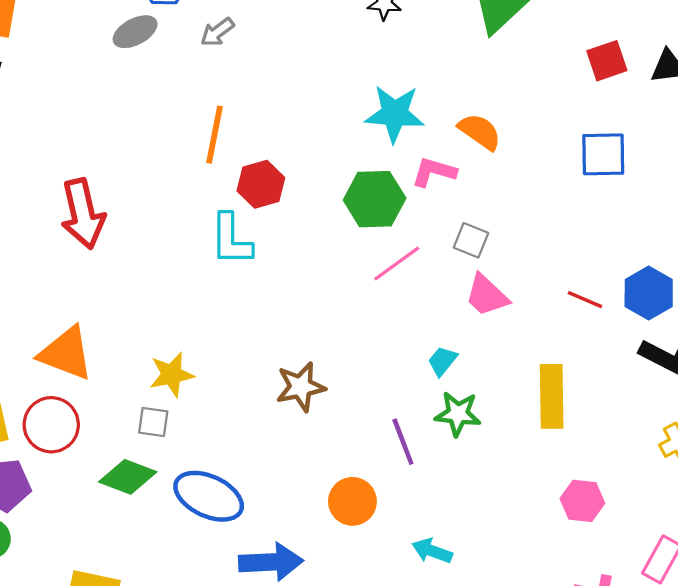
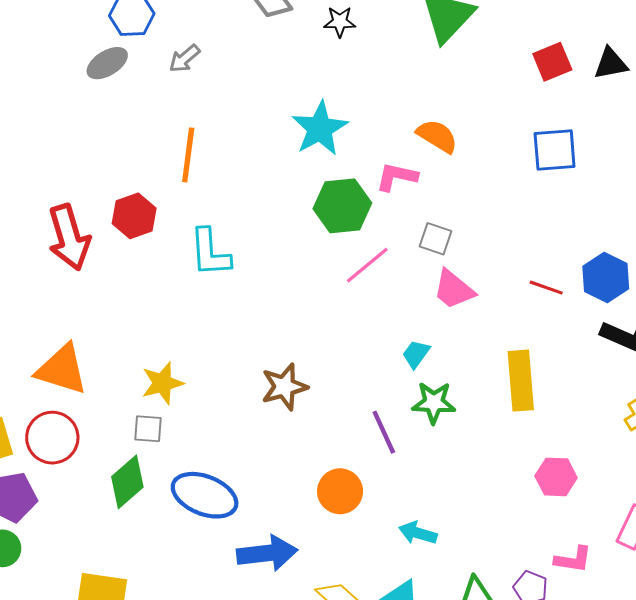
cyan star: (395, 114) -> (320, 128), moved, turned -30
red hexagon: (261, 184) -> (134, 216), moved
green diamond: (128, 477) -> (127, 482), turned -58

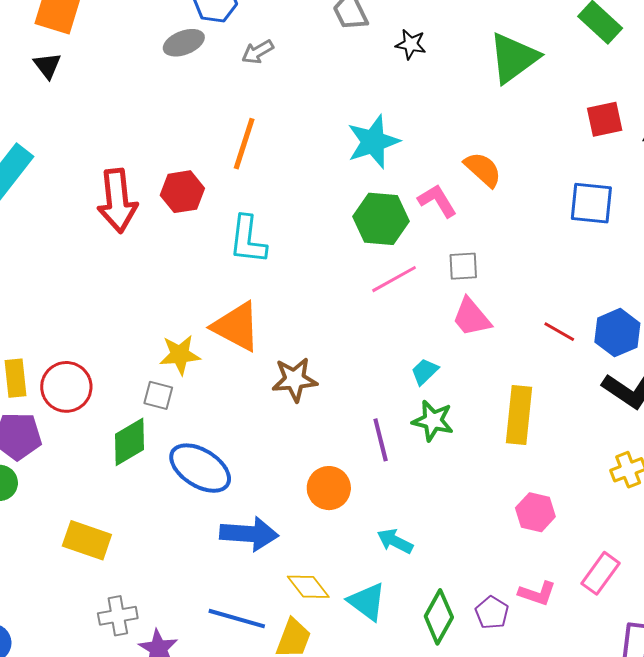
pink L-shape: (397, 177) -> (437, 201), turned 36
gray square: (436, 239) -> (463, 266), turned -32
orange triangle: (62, 369) -> (236, 327), moved

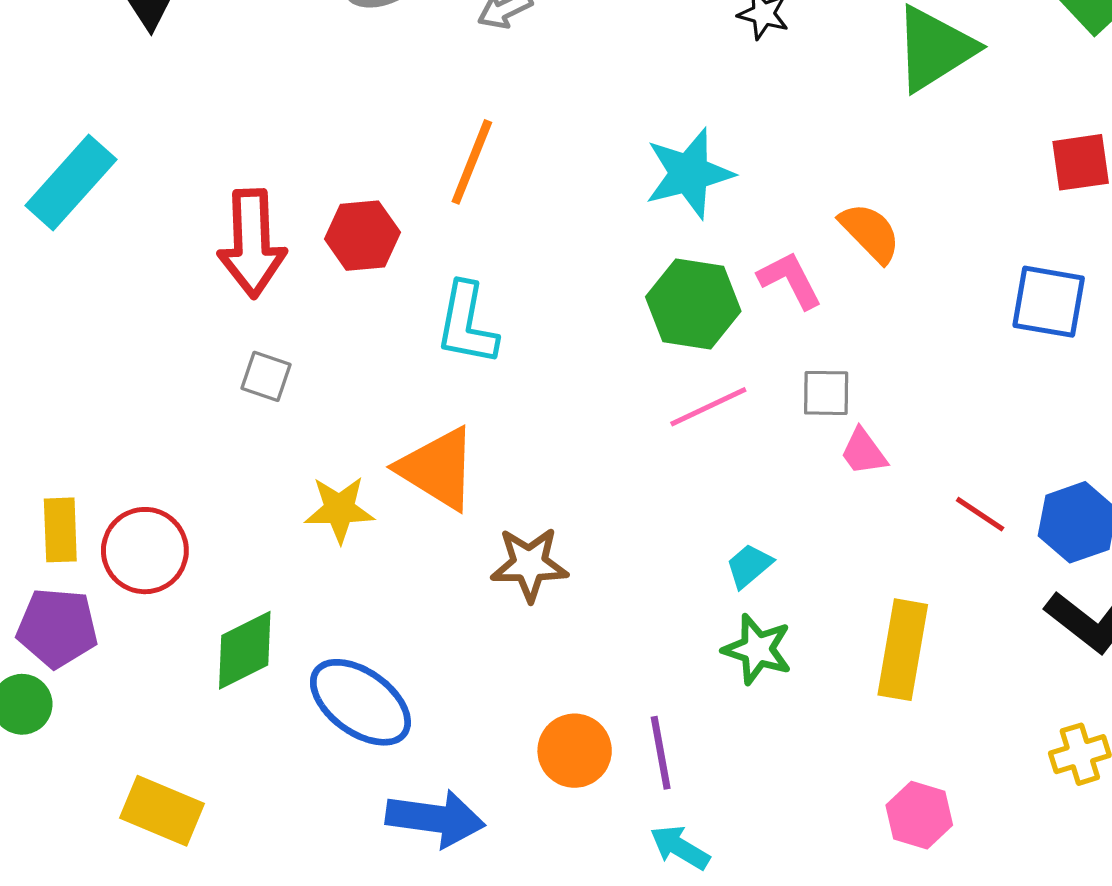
pink trapezoid: (472, 317) -> (863, 452), moved, size x0.7
gray square: (158, 395) -> (266, 376), moved
purple line: (381, 440) -> (661, 753), moved

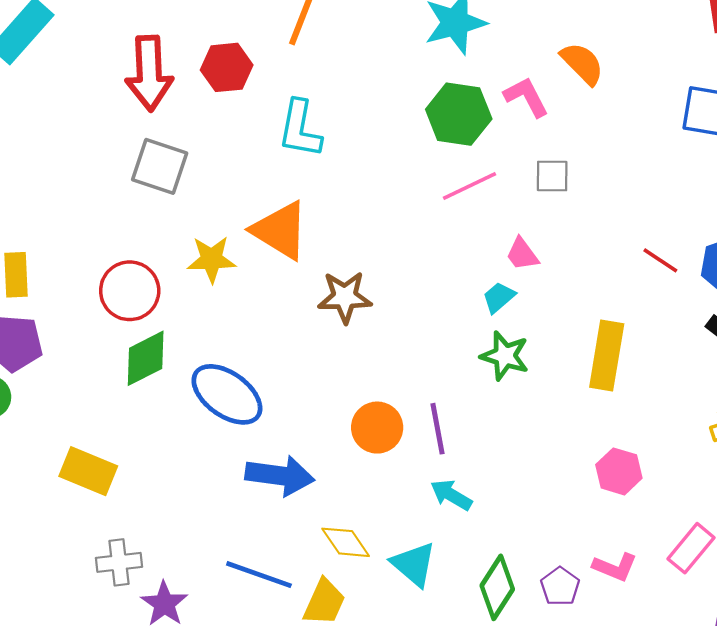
gray square: (266, 376) -> (160, 166), size x1.6
pink trapezoid: (863, 452) -> (522, 254), moved
red circle: (145, 551) -> (130, 291), moved

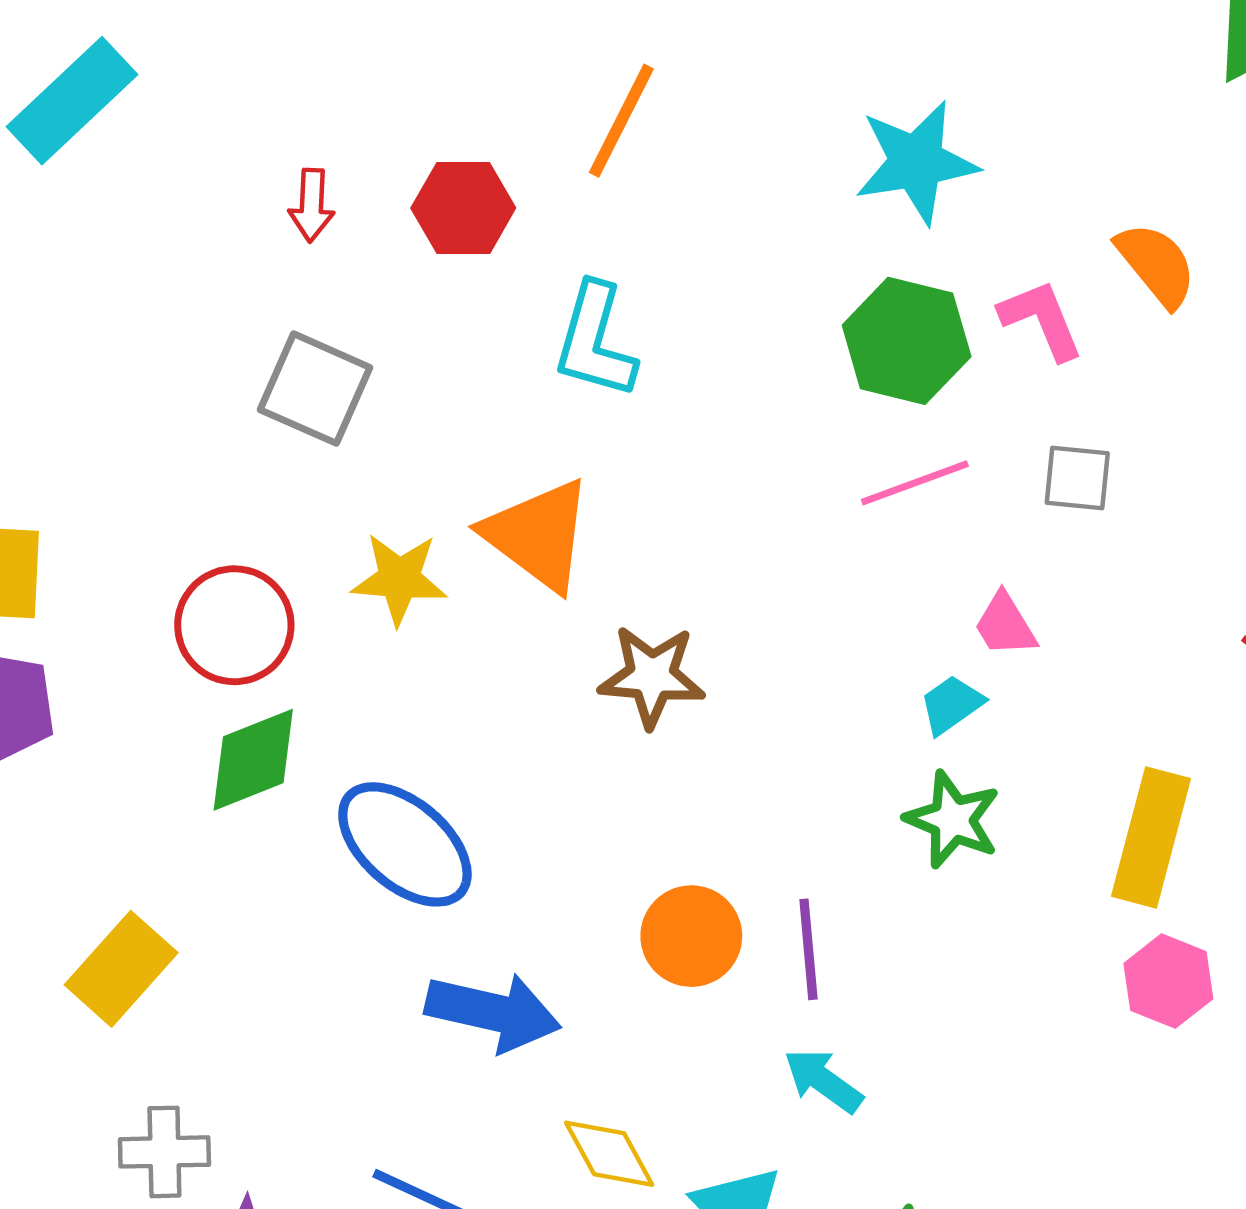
red arrow: (149, 73) -> (312, 205), size x0.5
yellow rectangle: (88, 471) -> (121, 969), turned -76
pink hexagon: (619, 471) -> (1168, 981), moved

